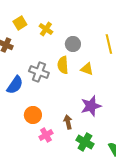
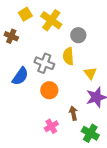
yellow cross: (46, 29) -> (51, 20), size x1.5
yellow triangle: (87, 69) -> (90, 73), moved, turned 32
orange circle: (33, 115) -> (49, 90), moved

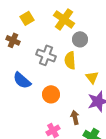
yellow cross: (51, 20) -> (64, 19), moved
gray cross: (44, 63) -> (46, 55), moved
blue semicircle: (20, 76) -> (22, 80), turned 96

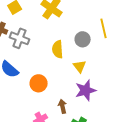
gray circle: (80, 39) -> (83, 39), moved
gray cross: (46, 55) -> (20, 38), moved

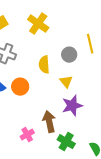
orange circle: (39, 83) -> (20, 87), moved
brown arrow: (63, 106) -> (49, 122), size x1.5

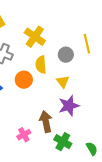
yellow cross: (38, 24) -> (35, 37), moved
orange circle: (20, 87) -> (24, 80), moved

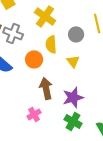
purple star: (69, 106) -> (73, 97), moved
brown arrow: (46, 122) -> (46, 88), moved

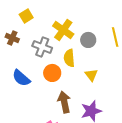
gray cross: (13, 33) -> (42, 47), moved
gray circle: (76, 34) -> (88, 40), moved

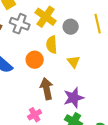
gray cross: (42, 47) -> (20, 24), moved

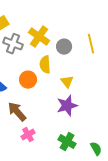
brown arrow: (47, 89) -> (17, 112), moved, turned -30
purple star: (74, 98) -> (67, 106), moved

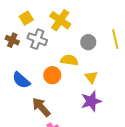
yellow cross: (39, 37) -> (60, 20), moved
yellow semicircle: (45, 65) -> (69, 60), turned 102

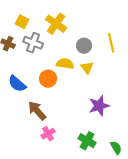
yellow square: (26, 18) -> (22, 22), turned -32
yellow triangle: (91, 77) -> (87, 68), moved
purple star: (91, 101) -> (99, 106), moved

